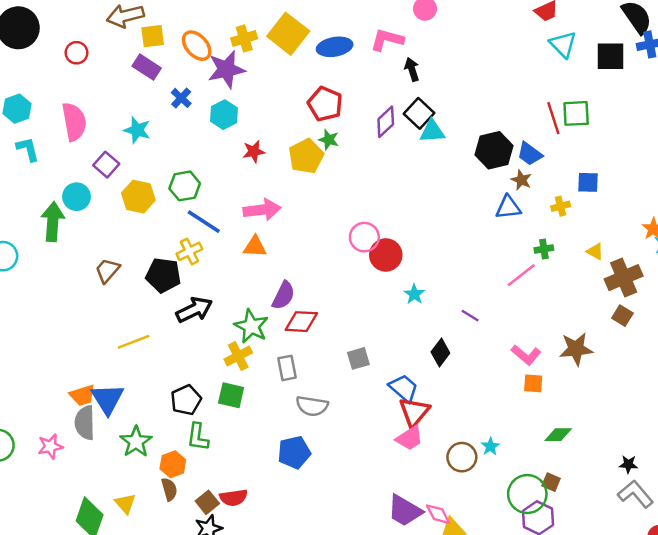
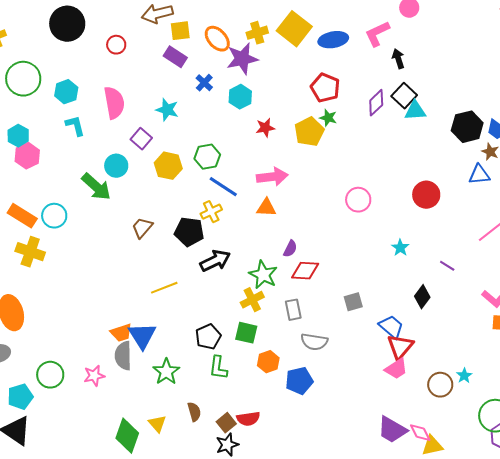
pink L-shape: (387, 40) -> (377, 34), turned -40
green arrow: (53, 222) -> (96, 187), turned 128
red circle: (386, 255) -> (426, 195), moved
purple semicircle: (283, 295) -> (290, 249), size x0.7
orange hexagon: (173, 464) -> (268, 362), moved

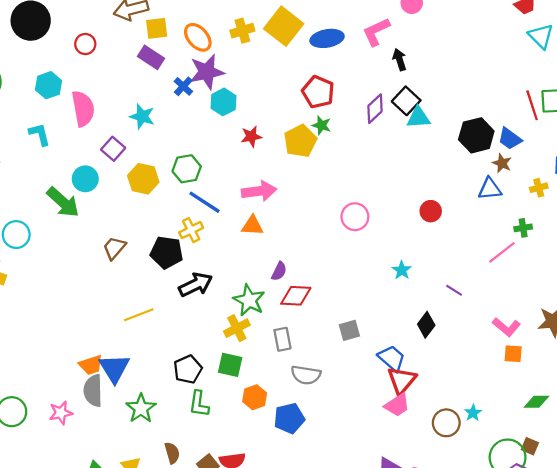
purple star: (242, 59) -> (207, 72), moved
cyan hexagon: (66, 92) -> (48, 85), moved
red circle: (426, 195) -> (431, 211), size x0.7

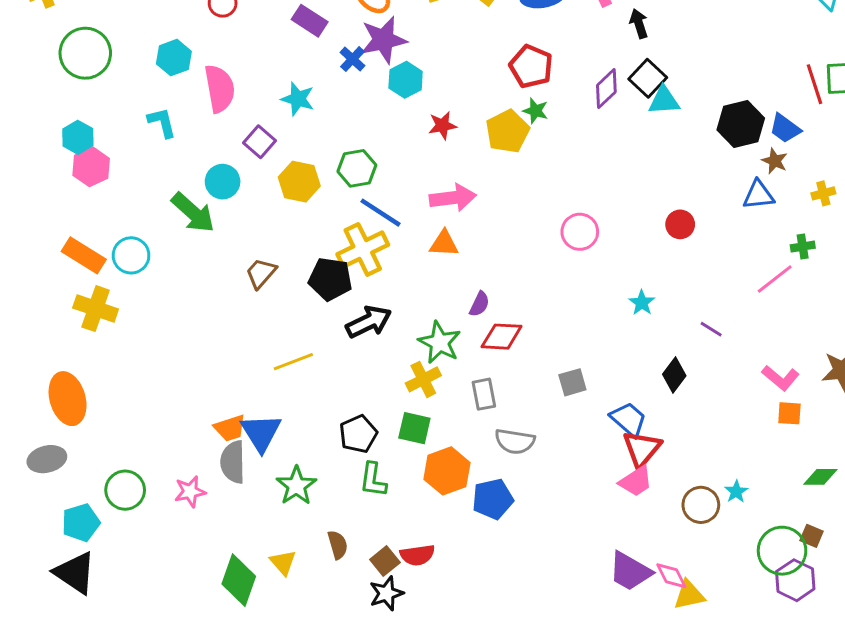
yellow cross: (191, 230) -> (363, 249), size x1.6
orange hexagon: (255, 397) -> (447, 471), size x1.4

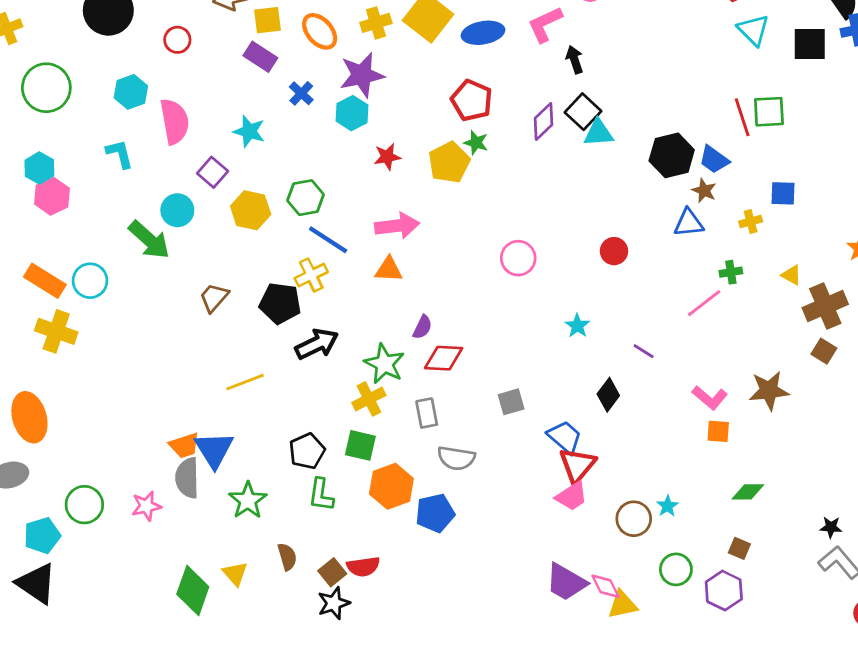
purple star: (383, 40) -> (362, 75), moved
yellow cross: (363, 249) -> (311, 275), size x0.7
green circle: (782, 551) -> (676, 569), moved, size x0.7

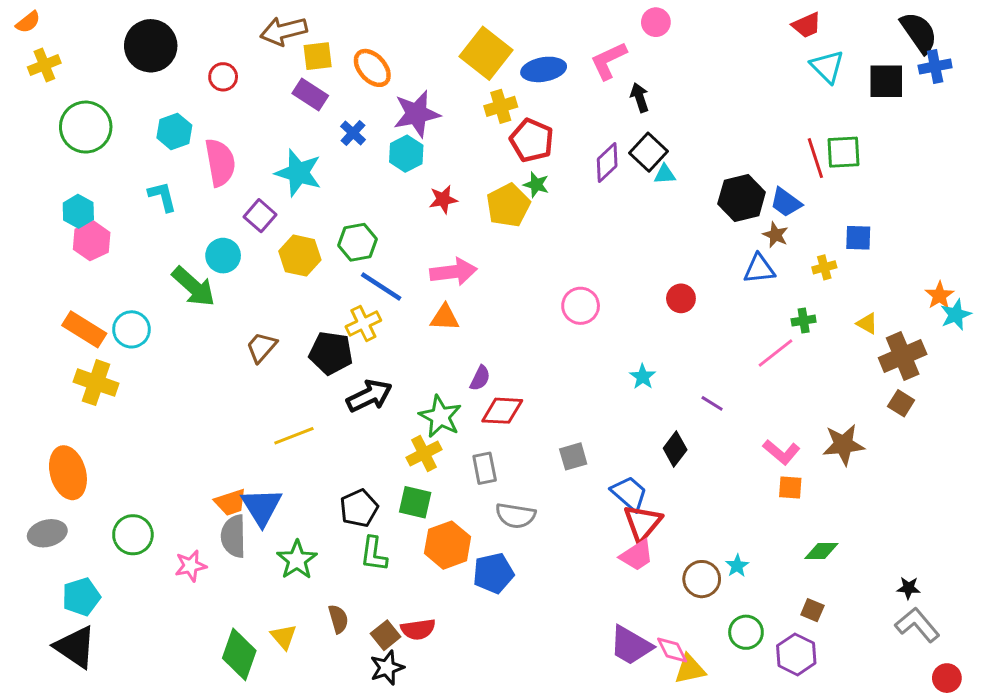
yellow cross: (376, 23) -> (501, 106), moved
cyan star: (249, 131) -> (298, 173), size x1.4
cyan triangle: (598, 133) -> (665, 174), size x0.7
green circle: (84, 505) -> (133, 535), moved

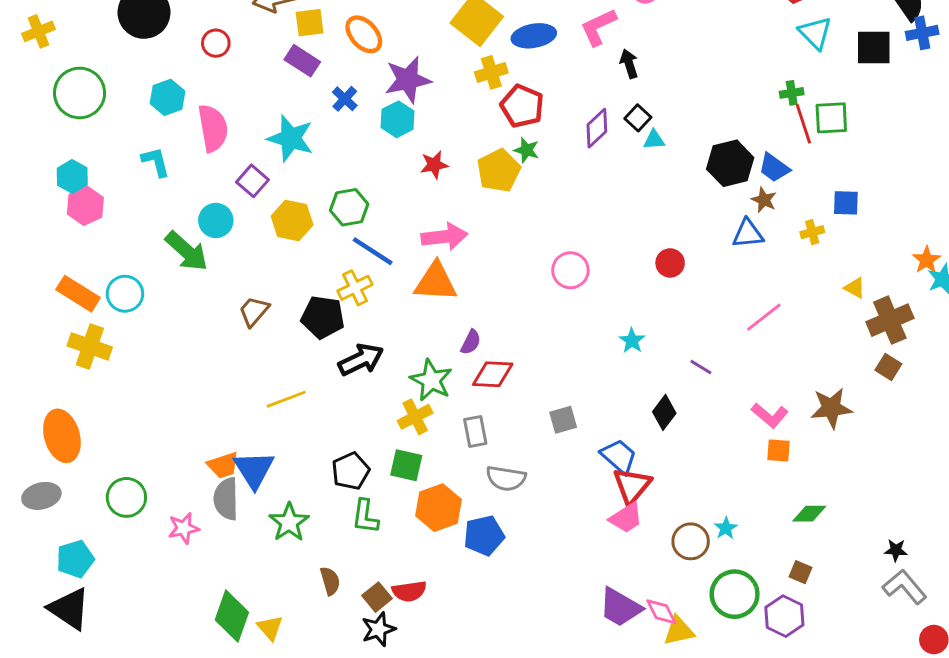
black square: (648, 152) -> (638, 118), size x0.7
orange triangle: (445, 318) -> (436, 282), size x1.5
green cross: (804, 321) -> (792, 93), moved
green circle: (746, 632) -> (735, 594), size x1.4
yellow triangle: (284, 637) -> (270, 628), moved

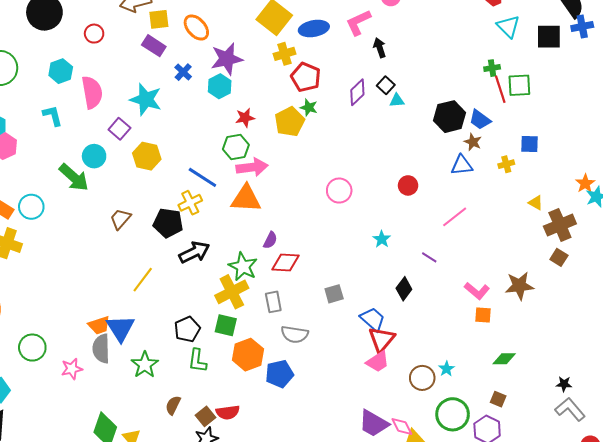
green hexagon: (349, 207) -> (236, 147), moved
pink line: (764, 317) -> (455, 217), moved
yellow line: (286, 399) -> (143, 280), turned -32
yellow cross: (415, 417) -> (232, 292), size x1.4
brown semicircle: (330, 581) -> (173, 405), turned -138

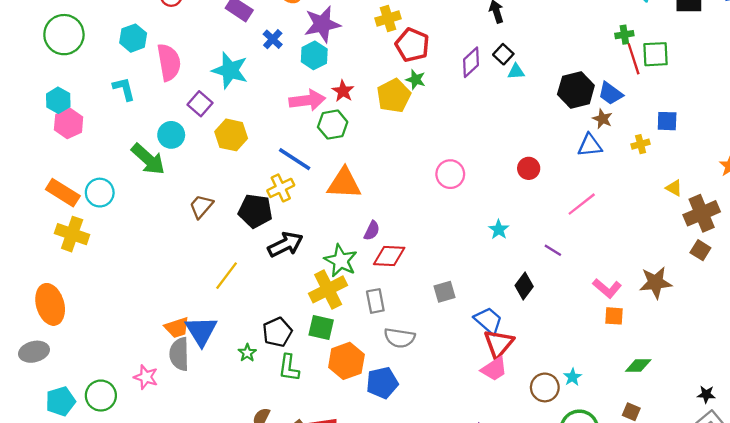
red star: (245, 118) -> (343, 91), turned -30
pink arrow: (252, 167) -> (307, 100), moved
green circle: (32, 348) -> (101, 396), moved
green star: (145, 365) -> (247, 353), moved, size x0.6
pink star: (72, 369) -> (146, 377), turned 30

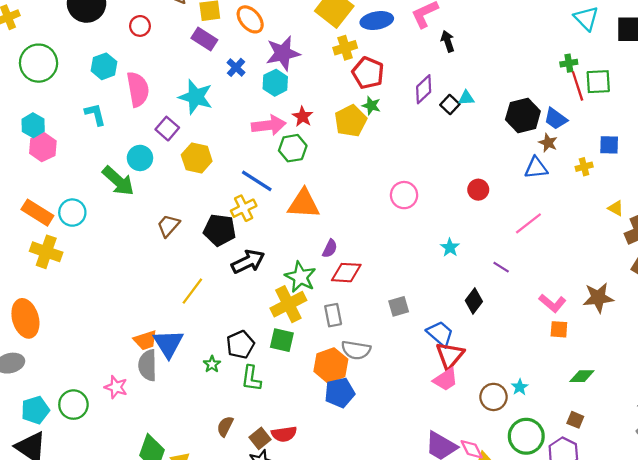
black square: (503, 54) -> (450, 105), moved
orange hexagon: (346, 361) -> (331, 365), moved

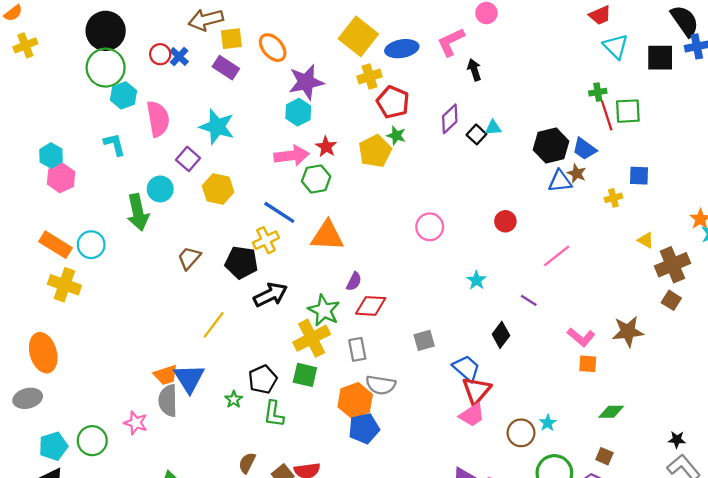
green circle: (39, 63) -> (106, 68), moved
blue cross: (236, 67) -> (179, 56), moved
blue triangle: (536, 168) -> (560, 181), moved
green arrow: (118, 181) -> (138, 212), turned 36

